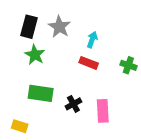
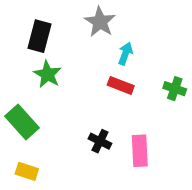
gray star: (59, 27) -> (100, 22), moved
green rectangle: (41, 93) -> (22, 122), moved, turned 40
black cross: (73, 104) -> (100, 141), turned -35

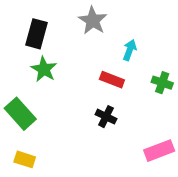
cyan arrow: (125, 54) -> (130, 50), moved
black cross: (100, 141) -> (106, 117), moved
pink rectangle: (140, 151) -> (159, 151), moved, turned 72

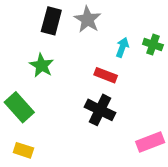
black rectangle: (37, 34) -> (51, 21), moved
green cross: (162, 83) -> (153, 45), moved
black cross: (106, 117) -> (100, 110), size x1.5

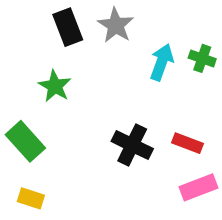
black rectangle: (51, 21) -> (68, 27), turned -36
cyan arrow: (122, 47) -> (162, 62), size x1.4
red rectangle: (106, 75) -> (187, 143), moved

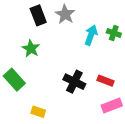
yellow rectangle: (31, 198) -> (38, 112), moved

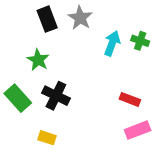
black cross: (74, 82) -> (56, 96), moved

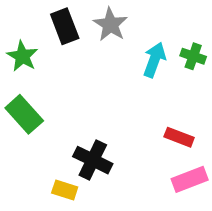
green star: (38, 60) -> (22, 56), moved
black cross: (56, 96) -> (93, 160), moved
green rectangle: (18, 98) -> (24, 114), moved

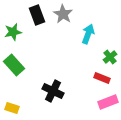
green star: (22, 56) -> (13, 32), turned 30
green cross: (193, 56) -> (110, 57), moved, turned 32
yellow rectangle: (65, 190) -> (12, 108), moved

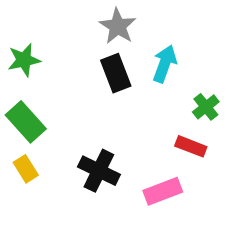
black rectangle: (37, 15) -> (116, 73), moved
pink rectangle: (108, 102) -> (163, 191), moved
yellow rectangle: (12, 108) -> (26, 169), moved, turned 40

